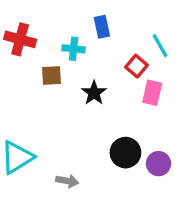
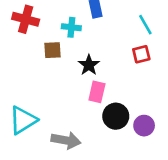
red square: (136, 66) -> (141, 54), moved, turned 36
pink rectangle: (152, 93) -> (97, 92), moved
gray arrow: (67, 181) -> (66, 140), size x1.5

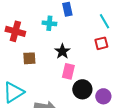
red cross: (26, 19) -> (15, 31), moved
brown square: (53, 50) -> (29, 58), moved

